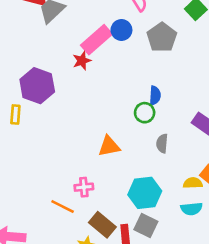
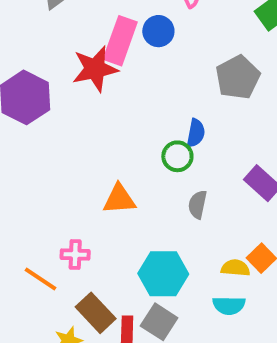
gray pentagon: (162, 37) -> (238, 77), moved
pink rectangle: (97, 40) -> (120, 41), turned -36
red star: (82, 61) -> (95, 69), size x1.6

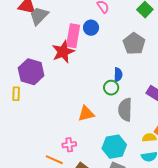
gray semicircle: (198, 204) -> (125, 110), size x1.6

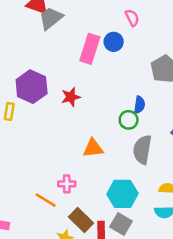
red star: (63, 52) -> (71, 97), moved, size x0.7

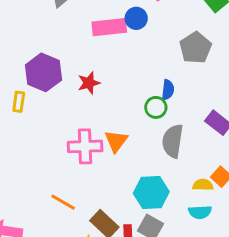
pink rectangle: (90, 49) -> (109, 27), turned 68
orange triangle: (93, 148) -> (116, 141), turned -45
pink cross: (67, 184) -> (85, 146), moved, size x1.6

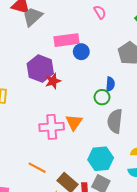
blue circle: (136, 18) -> (81, 52), moved
purple hexagon: (43, 72) -> (40, 69), moved

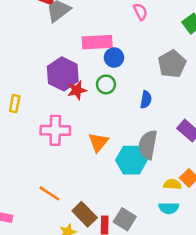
green circle: (102, 97) -> (106, 84), moved
pink cross: (52, 127) -> (55, 130), moved
cyan hexagon: (101, 159) -> (131, 160), moved

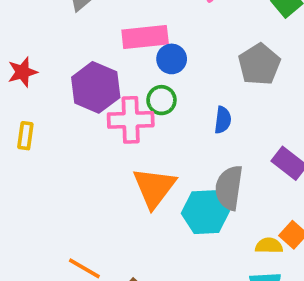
red star: (77, 90) -> (23, 72), moved
pink cross: (55, 130) -> (131, 120), moved
orange triangle: (98, 142) -> (154, 188), size x1.4

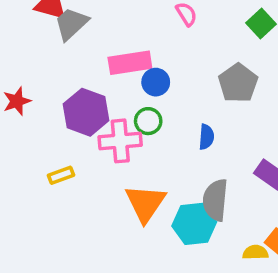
yellow rectangle: (25, 136) -> (61, 175), moved, turned 65

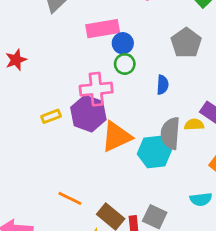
purple hexagon: (86, 112) -> (88, 114), moved
green circle: (148, 121) -> (125, 64), moved
orange triangle: (145, 203) -> (116, 137), turned 32
yellow semicircle: (255, 252) -> (194, 125), moved

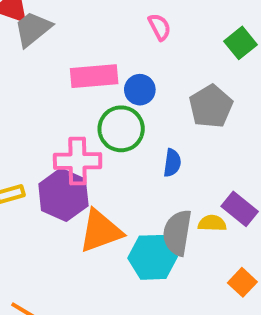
blue circle: (123, 43) -> (140, 90), moved
green circle: (125, 64) -> (121, 129), size x1.5

